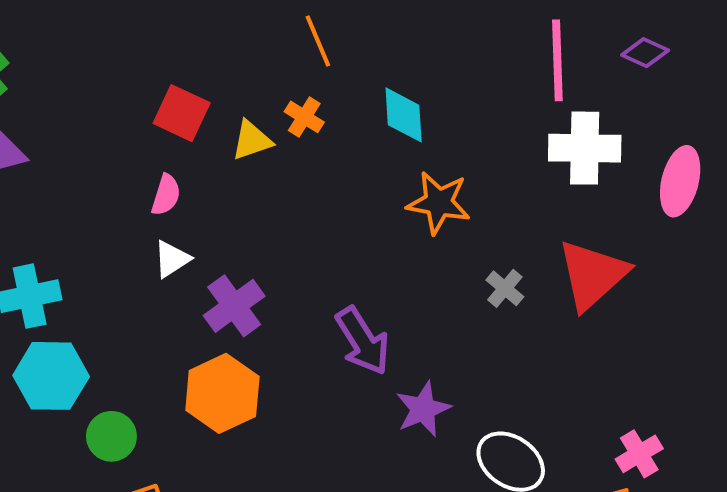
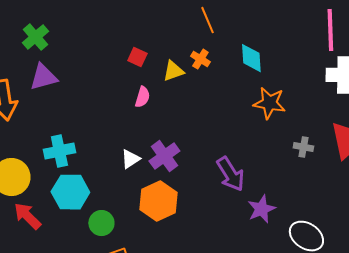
red square: (182, 113) -> (137, 57), size x0.7
pink semicircle: (166, 195) -> (142, 97), moved
white triangle: (172, 259) -> (130, 159), moved
gray cross: (505, 288) -> (303, 147), turned -30

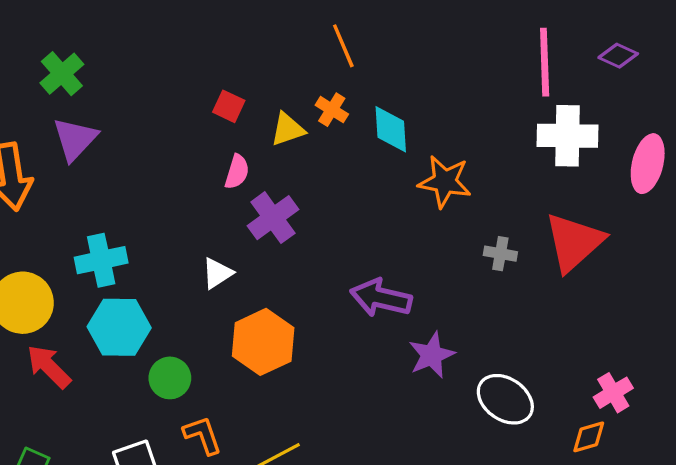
cyan diamond: (251, 58) -> (391, 129), moved
purple triangle: (43, 77) -> (75, 139), turned -32
purple cross: (164, 156) -> (273, 218), moved
purple arrow: (230, 174) -> (381, 298), turned 135

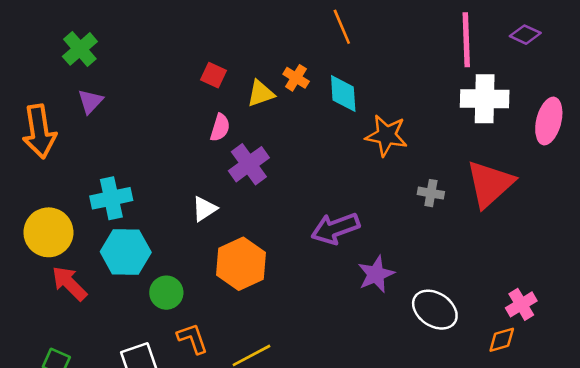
orange line: (343, 46) -> (342, 27), moved
purple triangle: (75, 139) -> (90, 101), size x0.7
purple arrow: (381, 298) -> (335, 228), turned -33

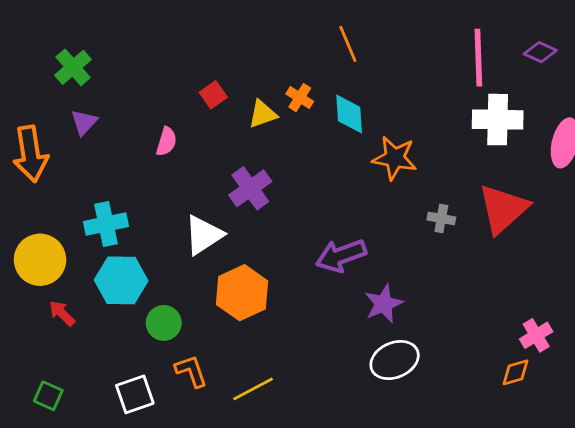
red square: (213, 75) -> (213, 95), turned 30
pink semicircle: (220, 128) -> (166, 142), moved
white triangle: (204, 209) -> (204, 235), size x1.5
red arrow: (69, 283) -> (62, 313), size x0.7
white ellipse: (435, 310) -> (395, 360), moved, turned -57

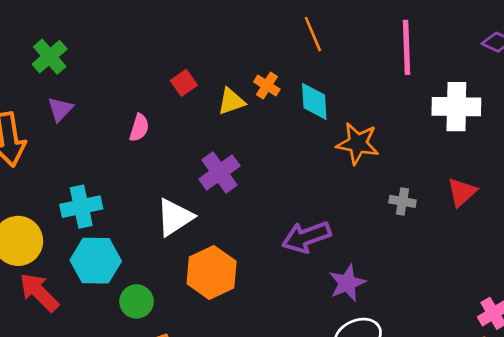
pink line: (478, 58) -> (406, 47), moved
red triangle: (503, 209) -> (462, 192), size x0.6
red arrow: (62, 313) -> (39, 292), size x1.6

